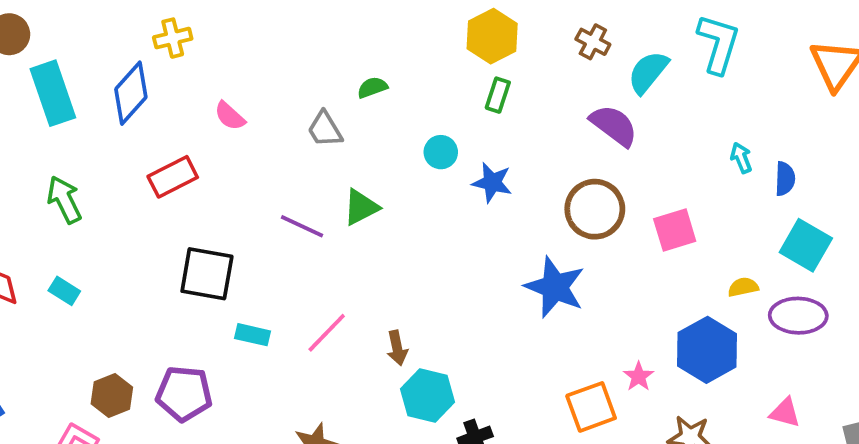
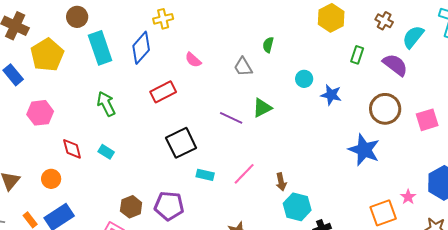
green semicircle: (372, 87) -> (268, 45), turned -56
green rectangle: (498, 95) -> (357, 55), moved
black square: (207, 274) -> (181, 143), turned -36

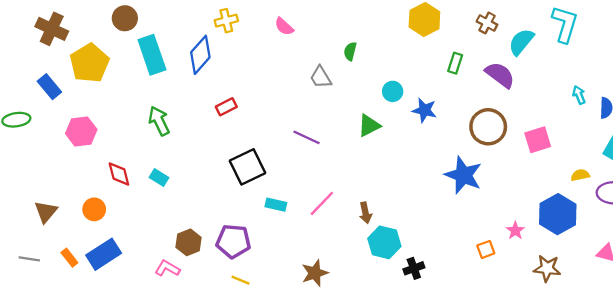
pink semicircle: (193, 60) -> (284, 27), moved
red rectangle: (163, 92) -> (226, 107), size x0.7
green triangle: (262, 108) -> (369, 126), moved
orange square: (383, 213) -> (486, 249), size x0.6

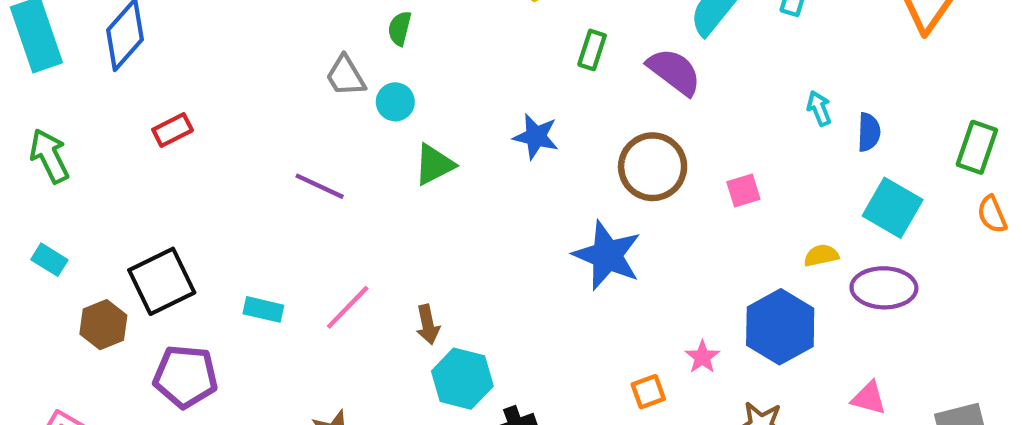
cyan circle: (393, 91) -> (395, 102), moved
pink square: (538, 140) -> (743, 191), size x0.7
black square: (248, 167) -> (162, 281), moved
brown hexagon: (189, 242) -> (103, 325), moved

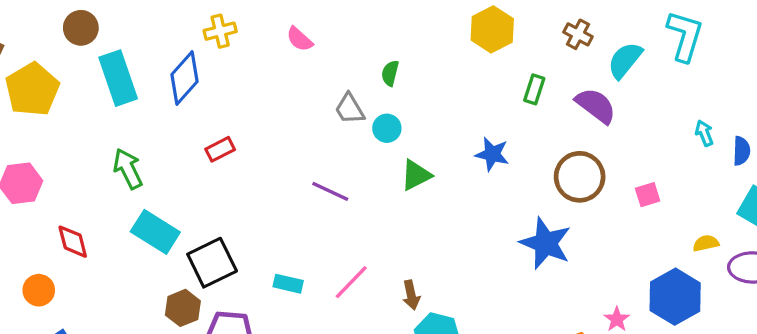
cyan rectangle: (49, 260) -> (155, 232), moved, size x1.8
brown hexagon: (103, 325) -> (183, 308), moved

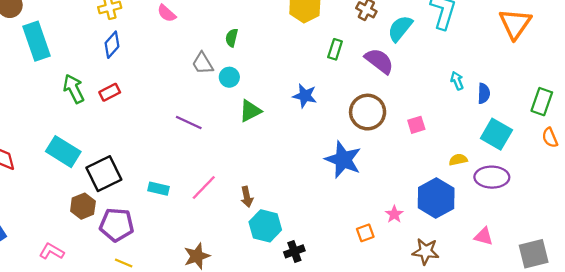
blue diamond: (184, 78) -> (112, 45), moved, size x0.7
green arrow: (128, 169) -> (74, 89), moved

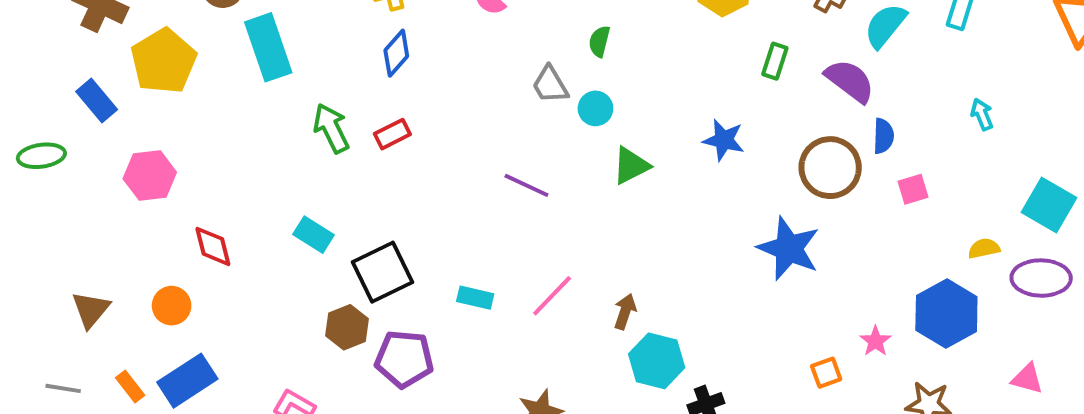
blue semicircle: (484, 93) -> (883, 136), moved
cyan rectangle: (63, 152) -> (314, 235), size x0.7
brown arrow: (247, 197) -> (625, 312), turned -150

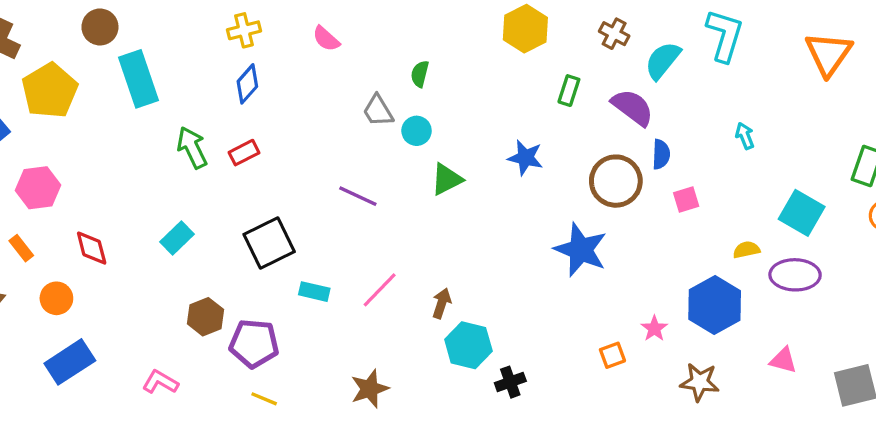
cyan rectangle: (314, 235) -> (177, 238), turned -76
black square: (383, 272) -> (269, 243), moved
orange rectangle: (130, 386) -> (21, 248), moved

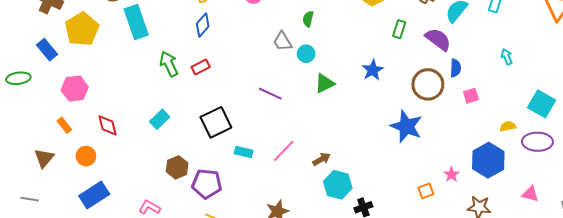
blue star: (525, 158) -> (373, 70), turned 30
brown arrow: (442, 303) -> (321, 159), turned 42

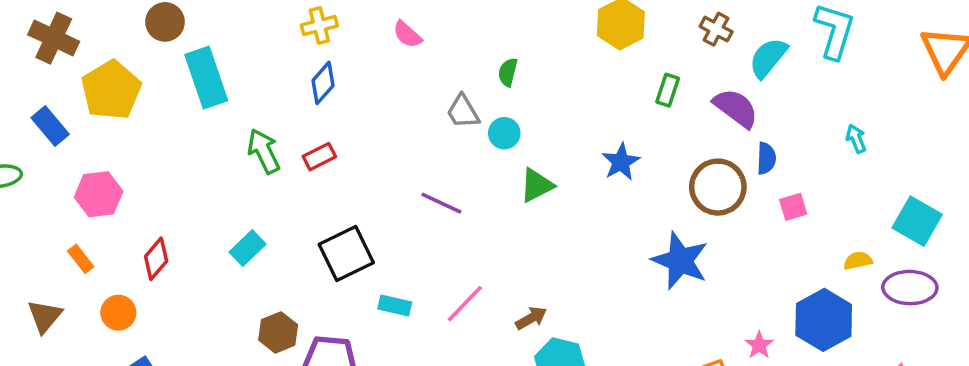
red diamond: (107, 125) -> (156, 259), turned 55

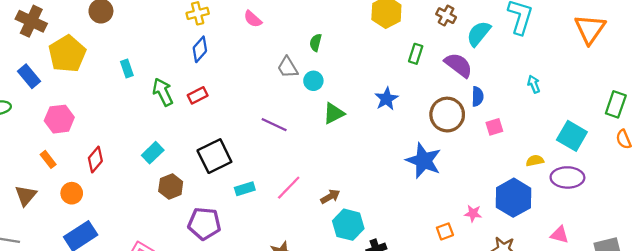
cyan rectangle: (206, 78) -> (127, 68), moved, size x0.5
cyan rectangle: (395, 306) -> (245, 189), turned -30
brown hexagon: (278, 332) -> (171, 186), moved
pink star: (759, 345) -> (473, 213), turned -30

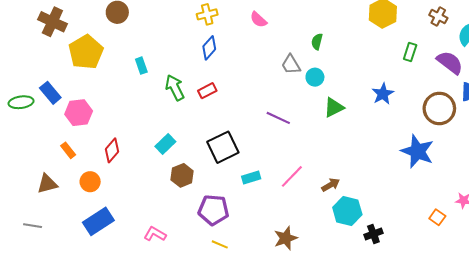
blue rectangle: (29, 76) -> (50, 93), moved
brown triangle: (26, 195) -> (47, 184), turned 35
orange square: (445, 231) -> (437, 217), turned -35

